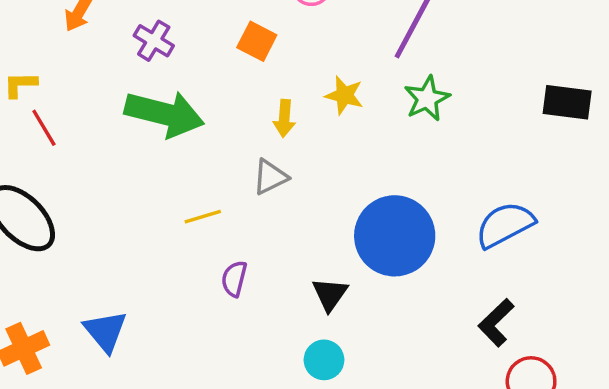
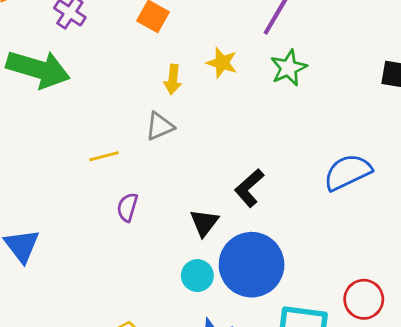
green arrow: (164, 114) -> (38, 69), moved
blue circle: (395, 236) -> (252, 265), moved
black L-shape: (496, 323) -> (249, 188), moved

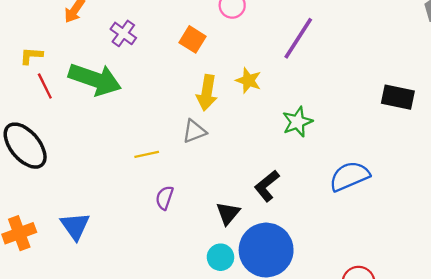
green star: (289, 68) -> (297, 122), moved
yellow arrow: (173, 79) -> (207, 93), size x1.4

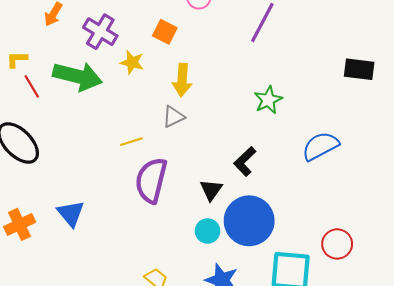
purple cross: (123, 33) -> (100, 32), size x1.4
yellow star: (248, 80) -> (132, 62), moved
purple semicircle: (165, 198) -> (151, 180), size x2.0

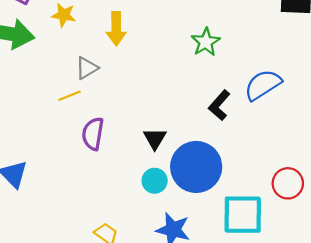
gray triangle: (173, 117) -> (87, 68), moved
black L-shape: (245, 161) -> (219, 105), moved
purple semicircle: (151, 180) -> (93, 134), size x0.7

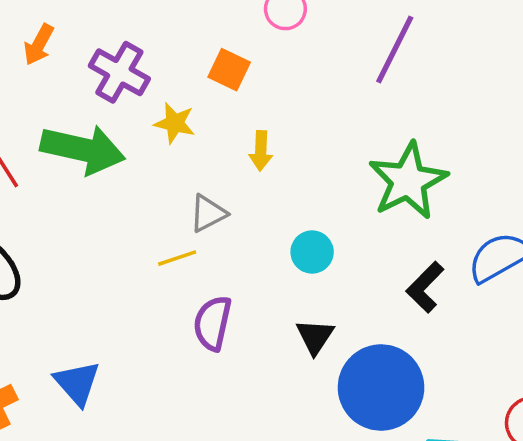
yellow arrow: (116, 29) -> (261, 151), size x0.7
green star: (206, 42) -> (408, 181), size x1.6
cyan circle: (155, 181) -> (312, 252), moved

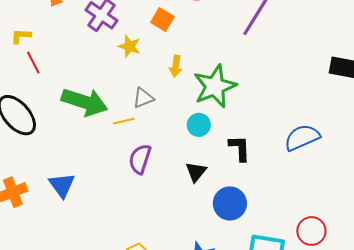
green arrow: (83, 149) -> (85, 102), moved
green star: (408, 181) -> (215, 86), moved
black L-shape: (425, 287) -> (240, 148), moved, turned 128
blue circle: (381, 388) -> (230, 203), size x0.7

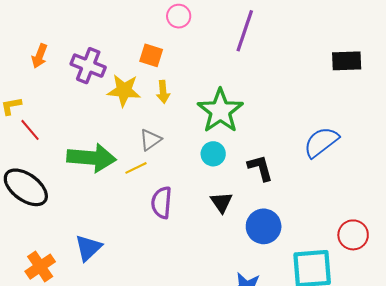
yellow star: (129, 46) -> (124, 90), size x1.4
yellow arrow: (176, 66) -> (163, 92), moved
blue triangle: (62, 185) -> (88, 248), turned 36

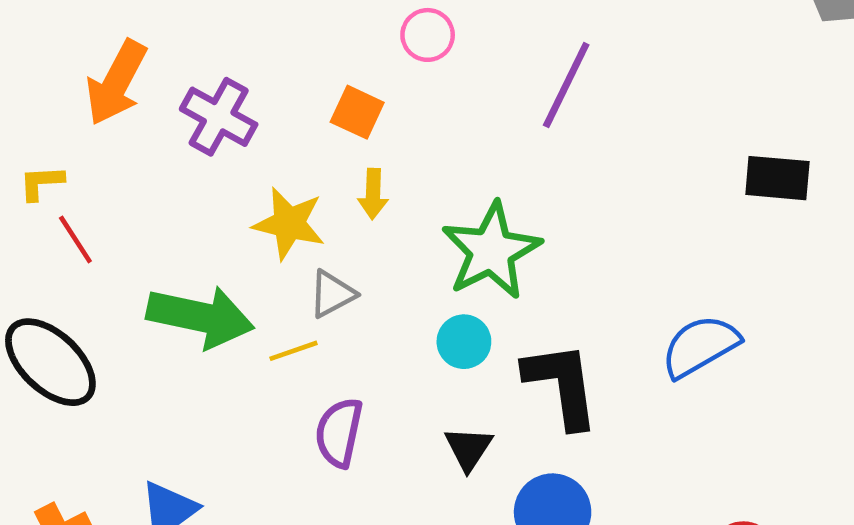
orange arrow: (40, 56) -> (116, 83), size x1.6
yellow star: (124, 90) -> (289, 224), moved
black L-shape: (260, 168) -> (562, 385), size x1.5

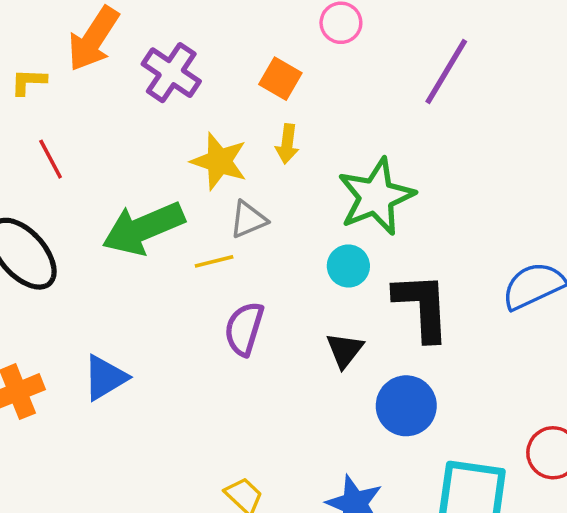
yellow L-shape: (41, 183) -> (29, 82), moved
green arrow: (200, 317) -> (143, 228), turned 140

